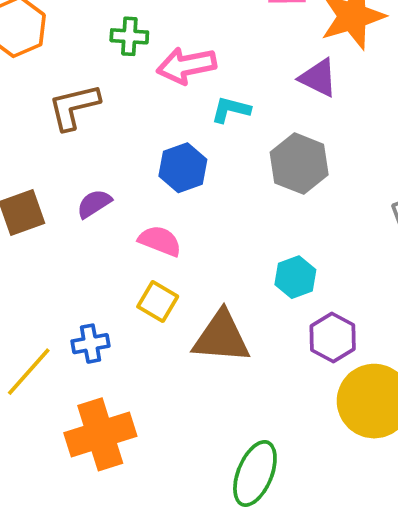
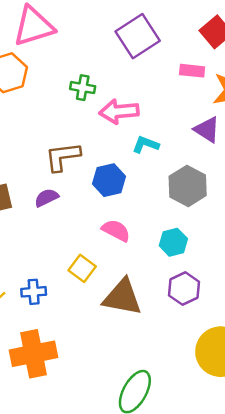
brown L-shape: (74, 107) -> (63, 157), moved
pink semicircle: (160, 241) -> (116, 230), moved
cyan hexagon: (295, 277) -> (173, 242), moved
purple hexagon: (333, 338) -> (184, 289), moved

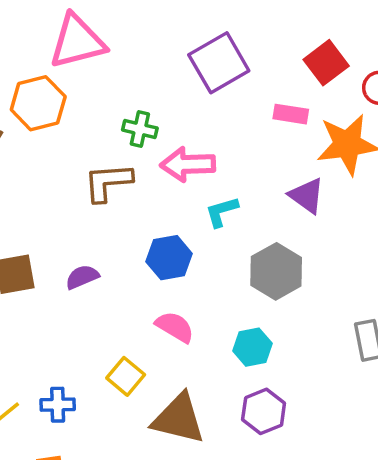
cyan L-shape: (146, 145) -> (222, 212), turned -40
brown L-shape: (63, 157) -> (108, 182), moved

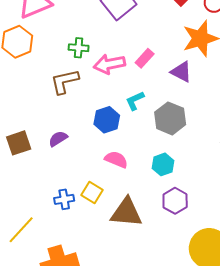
pink rectangle: (291, 114) -> (145, 58), moved, turned -48
cyan L-shape: (222, 212) -> (135, 101), moved
blue cross: (58, 405) -> (64, 199), moved

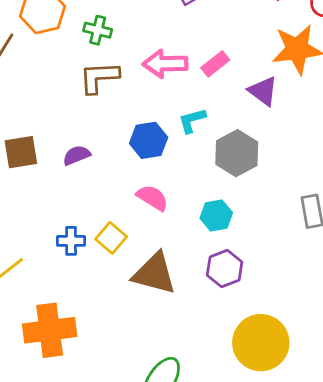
green cross: (79, 48) -> (98, 30), moved

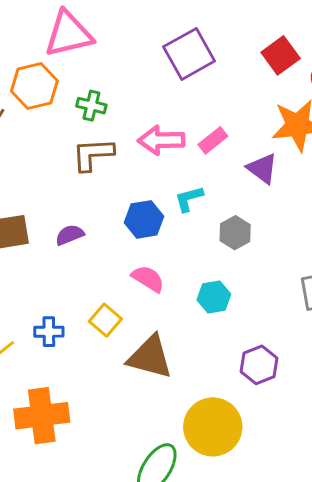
gray hexagon: (237, 153) -> (235, 233), size x0.7
blue cross: (71, 241) -> (49, 332), moved
purple hexagon: (225, 269) -> (259, 365), moved
yellow circle: (261, 343) -> (213, 427), moved

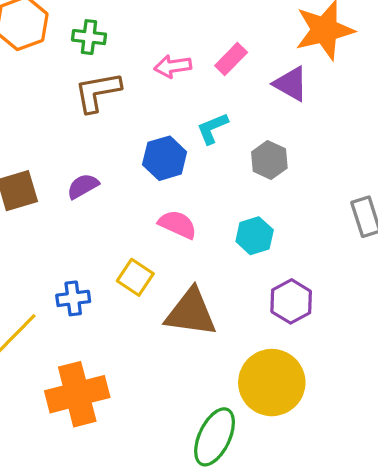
pink arrow: (161, 140) -> (173, 66), size x0.7
purple hexagon: (259, 365) -> (291, 301), moved

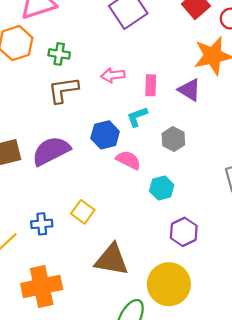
pink rectangle: (231, 59) -> (151, 85), moved, turned -45
purple semicircle: (83, 186) -> (51, 151), size x1.8
pink semicircle: (178, 224) -> (128, 160), moved
brown triangle: (191, 313) -> (112, 260), moved

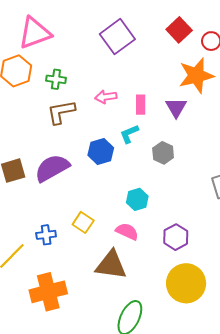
purple triangle: (189, 90) -> (176, 107), turned 30
pink semicircle: (128, 160) -> (127, 231), moved
cyan hexagon: (162, 188) -> (137, 199), moved
yellow circle: (169, 284) -> (186, 283), moved

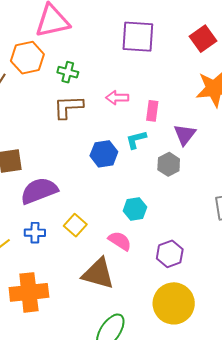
purple square: (117, 37) -> (138, 37), turned 32
purple triangle: (176, 107) -> (185, 135), moved
purple semicircle: (52, 168) -> (39, 191), moved

